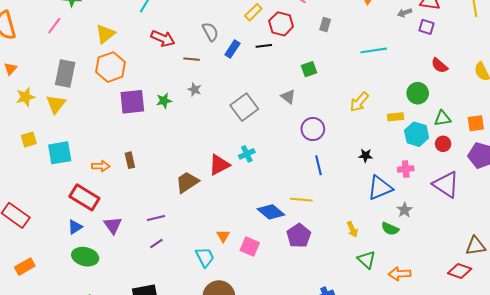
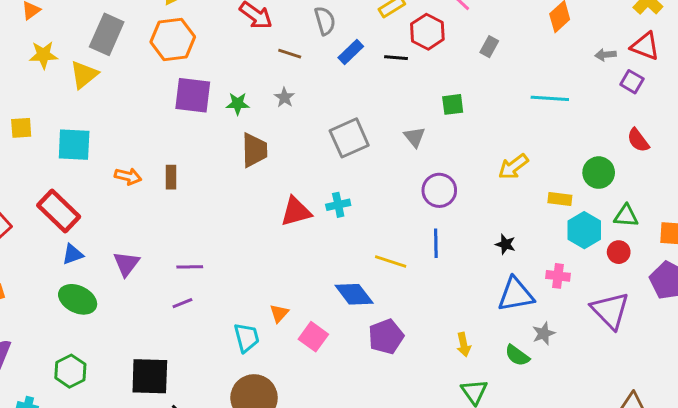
yellow square: (29, 139) -> (21, 128), moved
brown trapezoid: (187, 182) -> (254, 150), moved, turned 110
red rectangle: (84, 197) -> (59, 211), moved
yellow line: (301, 200) -> (391, 262), moved

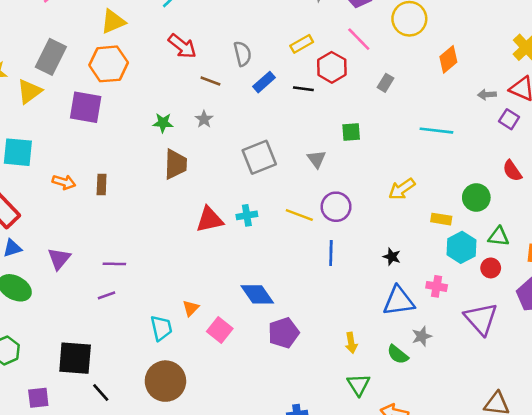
purple square: (193, 95) -> (86, 107), moved
yellow line: (391, 262) -> (299, 215), moved

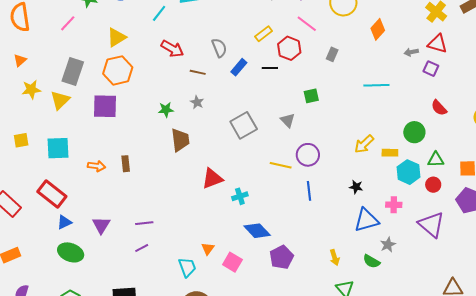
yellow arrow: (402, 189) -> (364, 144), moved
cyan cross: (247, 215) -> (240, 196), moved

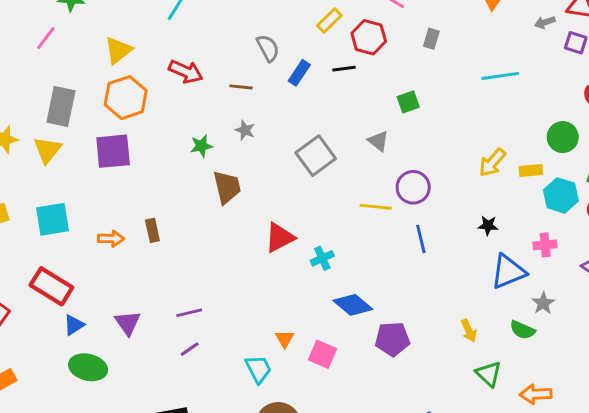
red arrow: (172, 49) -> (186, 72), moved
purple pentagon: (282, 257) -> (392, 339), turned 30

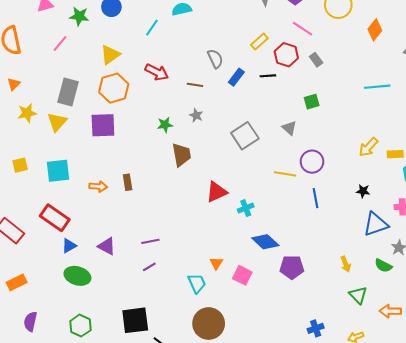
gray rectangle: (431, 39) -> (316, 60), moved, turned -56
purple triangle: (128, 323) -> (107, 246), turned -30

